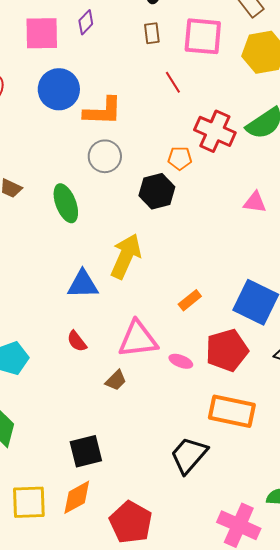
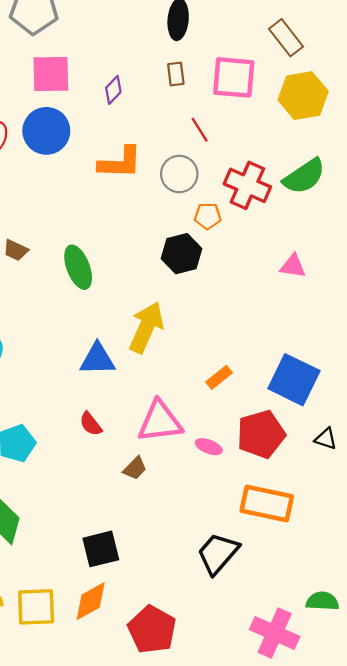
purple diamond: (86, 22) -> (113, 90), moved
blue circle: (59, 89) -> (46, 131), moved
gray circle: (105, 156) -> (179, 174), moved

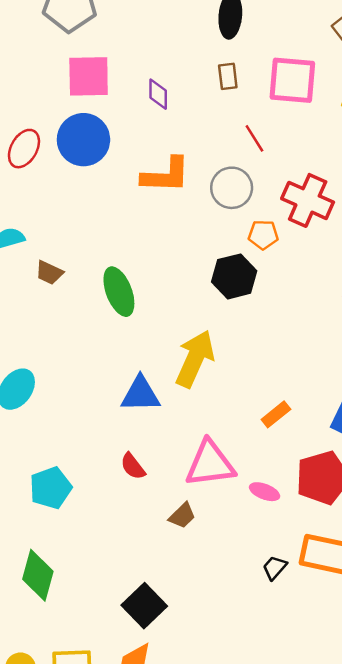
purple diamond: (113, 90) -> (158, 94), turned -44
black square: (101, 549) -> (144, 606), turned -30
black trapezoid: (218, 553) -> (275, 568), moved, size x0.5

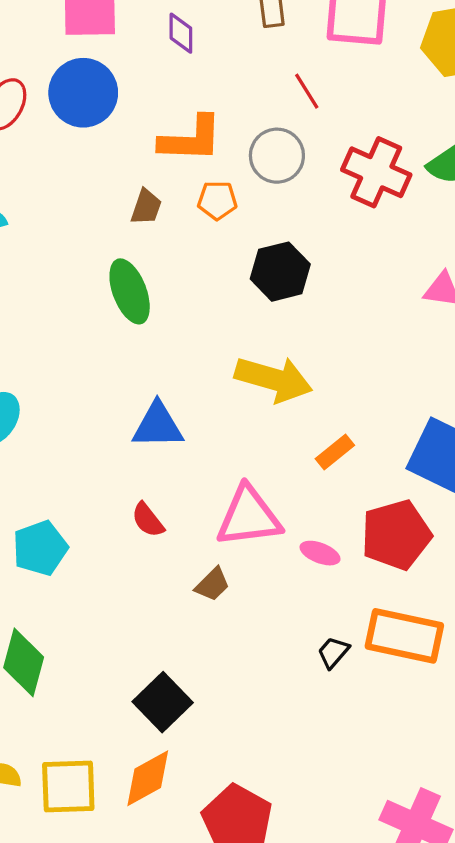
orange pentagon: (263, 235) -> (217, 200), moved
brown trapezoid: (49, 273) -> (146, 207), moved, turned -96
yellow arrow: (195, 359) -> (274, 379), moved, turned 82

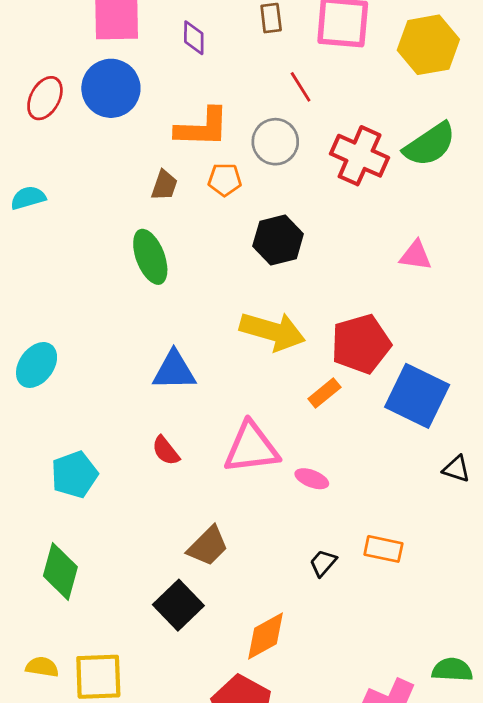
red pentagon: (396, 535) -> (361, 344), moved
brown trapezoid: (212, 584) -> (208, 546), moved, size x1.4
orange rectangle: (404, 636) -> (383, 549), size x0.6
orange diamond: (148, 778) -> (265, 636), moved

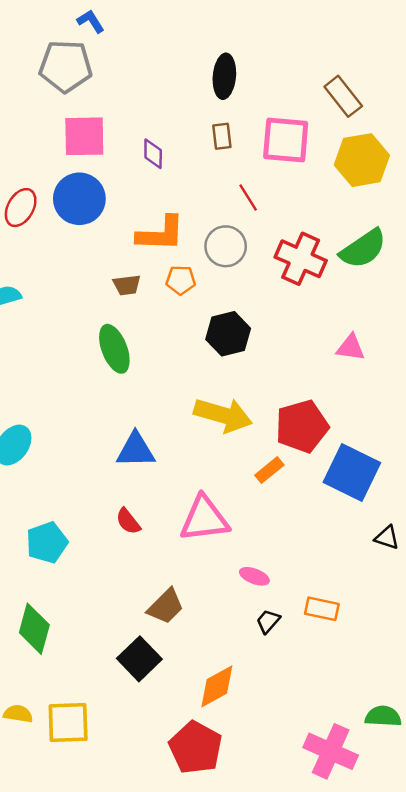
brown trapezoid: (164, 185) -> (127, 285), turned 64
pink ellipse: (312, 479) -> (254, 576), moved

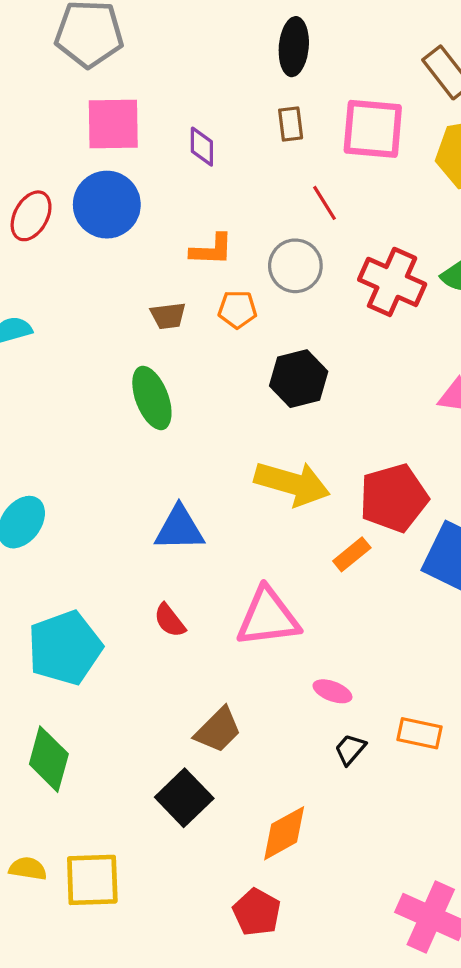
orange L-shape: (161, 234) -> (212, 250), size x0.7
cyan pentagon: (47, 543) -> (65, 648), size x1.4
red pentagon: (196, 748) -> (257, 912), size x0.7

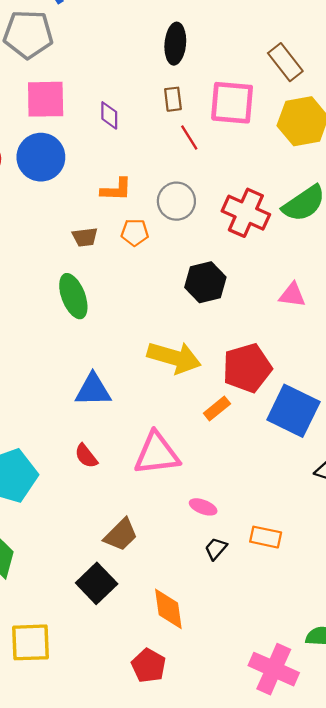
red line: (324, 203) -> (189, 137), moved
black hexagon: (299, 379) -> (205, 282), moved
orange diamond: (284, 833) -> (168, 609), turned -69

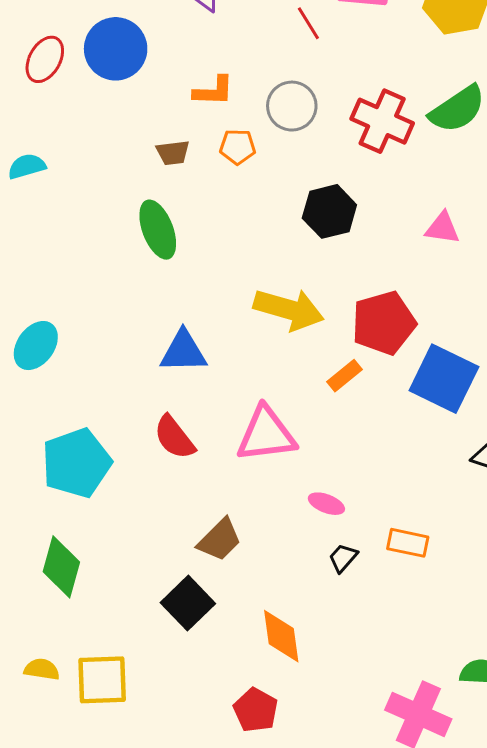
red semicircle: (86, 456) -> (174, 437), size x1.4

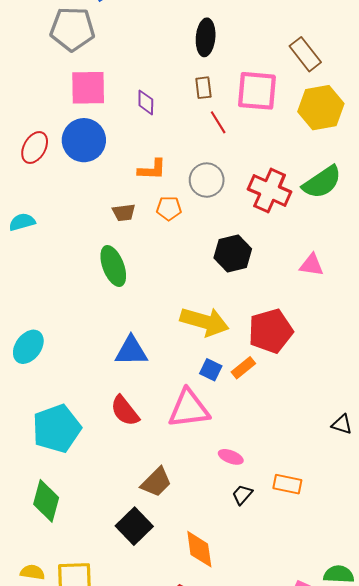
blue square: (444, 379) -> (211, 370), moved, size x0.5

